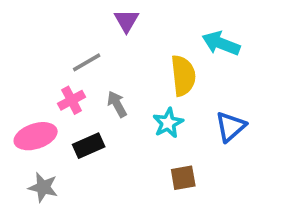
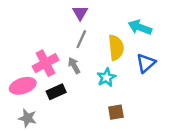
gray line: (87, 62) -> (81, 39), moved, turned -36
pink cross: (72, 100) -> (45, 63), size x1.5
blue triangle: (230, 127) -> (146, 63), moved

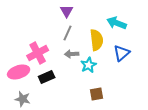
gray arrow: (74, 66) -> (72, 54), moved, turned -64

